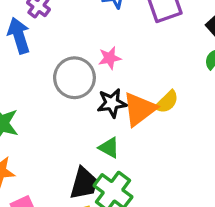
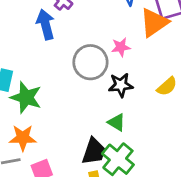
orange triangle: (139, 109) -> (154, 23), moved

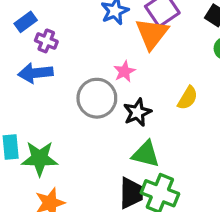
blue arrow: (46, 24) -> (35, 73), turned -64
green triangle: (116, 122) -> (146, 154), size x1.4

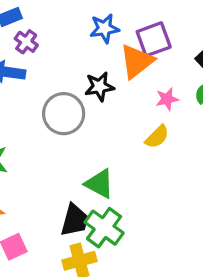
pink star: (124, 71) -> (167, 99), moved
black star: (137, 112) -> (99, 87), moved

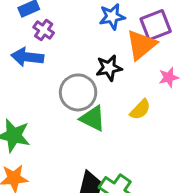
yellow semicircle: (157, 137) -> (140, 109), moved
green triangle: (99, 184) -> (93, 118), moved

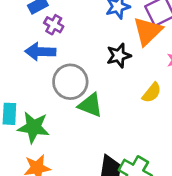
gray circle: (78, 92) -> (70, 82), moved
green triangle: (93, 118) -> (90, 105), moved

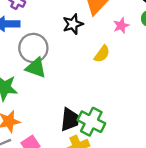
green triangle: (90, 105) -> (36, 68), moved

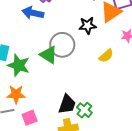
gray circle: (33, 48) -> (62, 45), moved
green cross: (91, 122) -> (84, 110), size x0.7

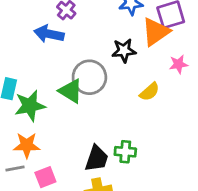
green star: (19, 65) -> (30, 106), turned -30
green cross: (84, 110) -> (125, 152), moved, turned -35

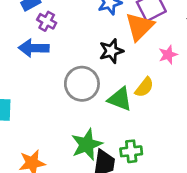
green triangle: (71, 91) -> (120, 99), moved
green star: (30, 106) -> (87, 144), moved

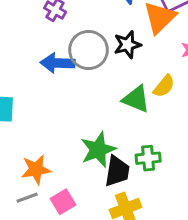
blue arrow: (34, 48) -> (58, 63), moved
gray circle: (82, 84) -> (89, 50), moved

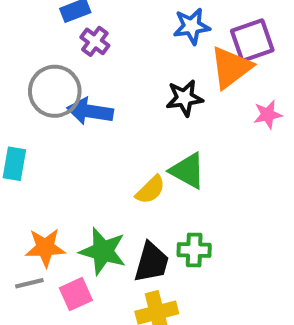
gray circle: (89, 50) -> (55, 91), moved
yellow semicircle: (164, 86) -> (150, 190), moved
green star: (98, 150) -> (103, 251), moved, turned 30

